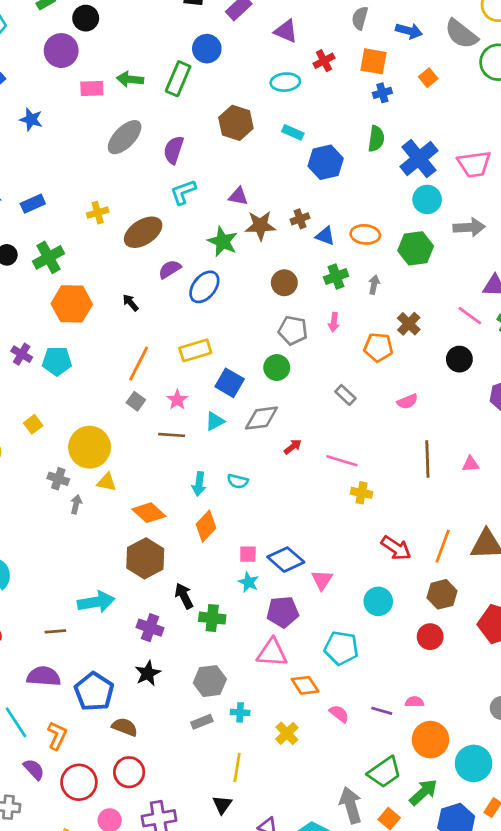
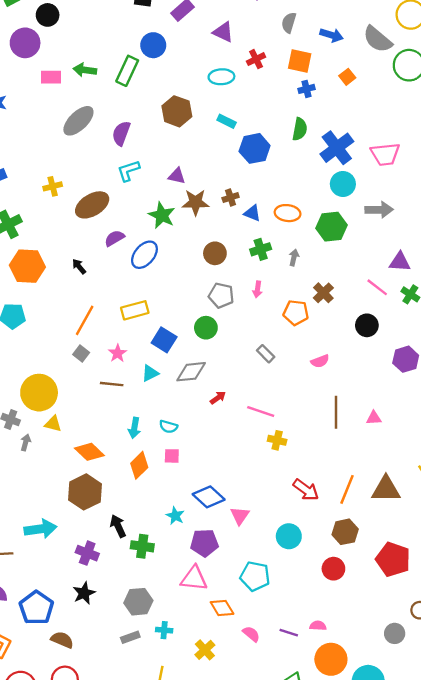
pink square: (248, 554) -> (172, 456), moved

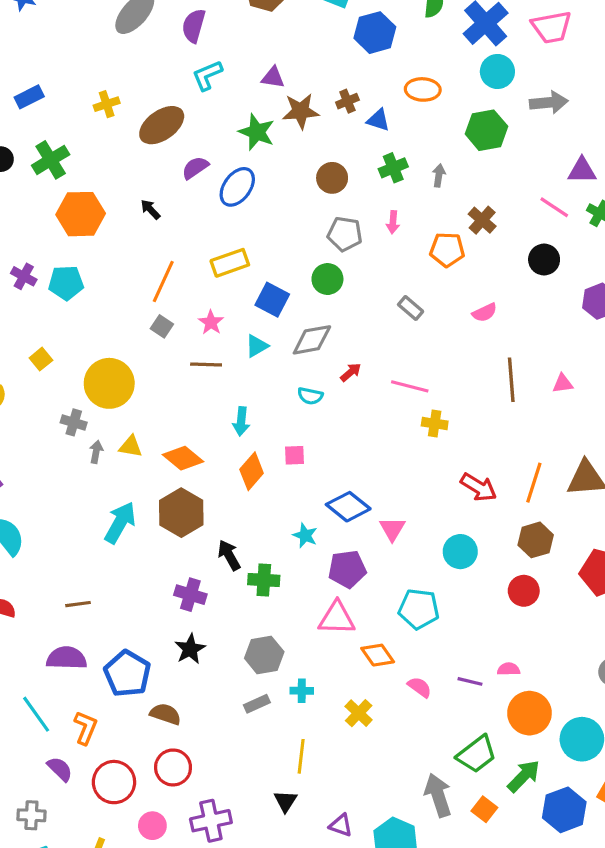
orange ellipse: (288, 213) -> (423, 89), moved
yellow triangle: (53, 424) -> (131, 446), moved
cyan semicircle: (168, 427) -> (310, 396), moved
cyan arrow: (41, 529) -> (120, 523), moved, turned -48

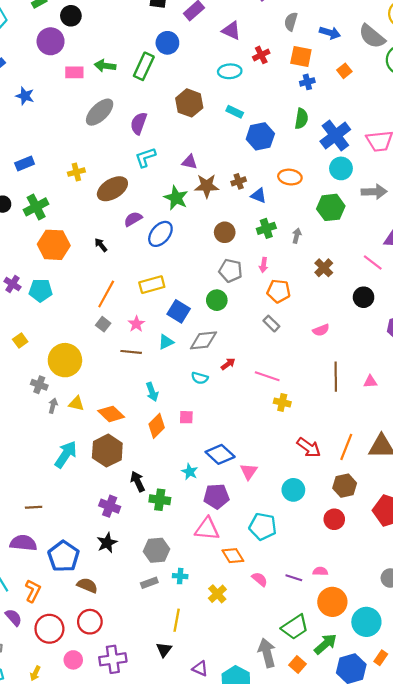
orange pentagon: (447, 250) -> (279, 291), moved
cyan arrow: (241, 421) -> (152, 392), turned -30

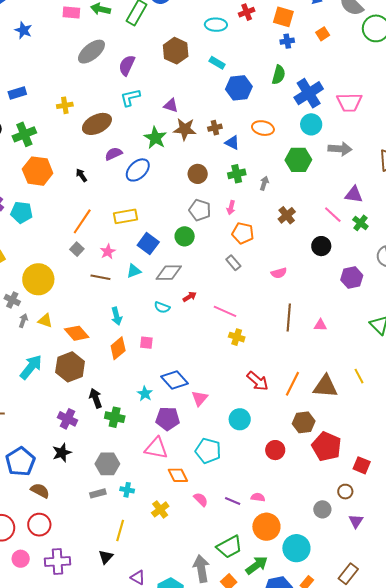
brown hexagon: (345, 486) -> (304, 422), moved

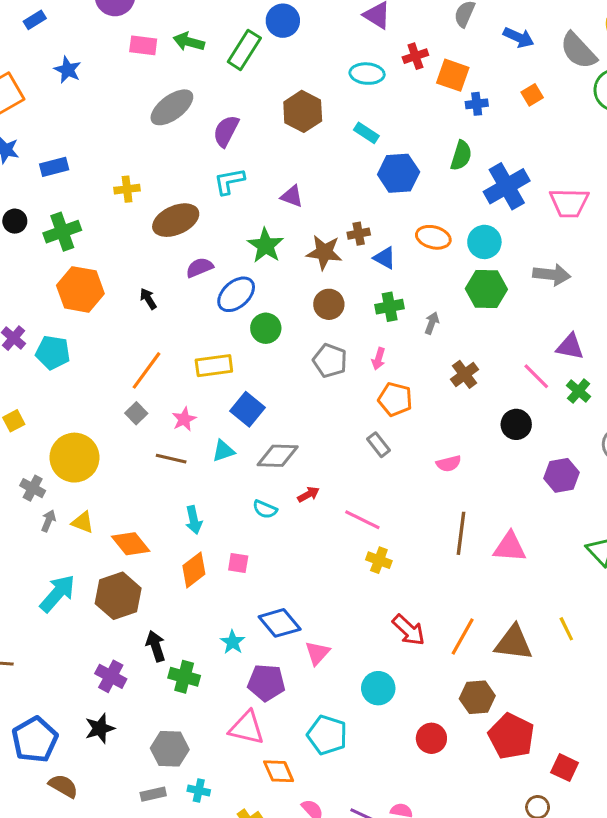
orange square: (283, 17) -> (453, 75), moved
cyan circle: (311, 124) -> (484, 242), moved
brown star: (185, 129) -> (324, 252), moved
green circle: (185, 236) -> (266, 328), moved
pink triangle: (320, 325) -> (510, 547), size x1.6

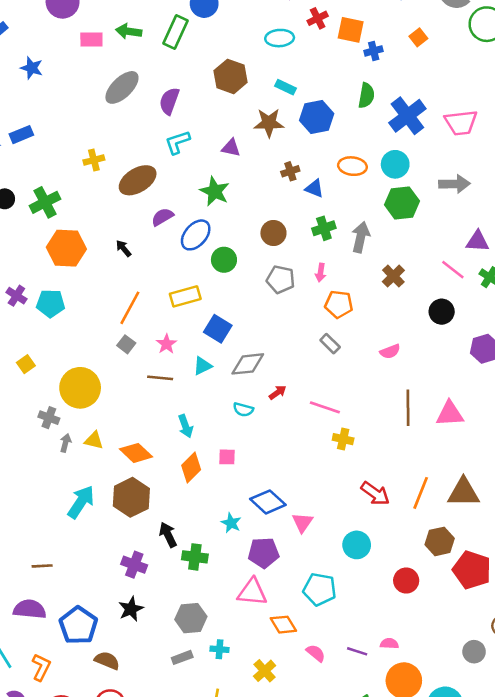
blue rectangle: (54, 167) -> (21, 135), moved
brown star: (324, 252) -> (269, 123), moved
gray arrow: (432, 323) -> (361, 237), size x1.6

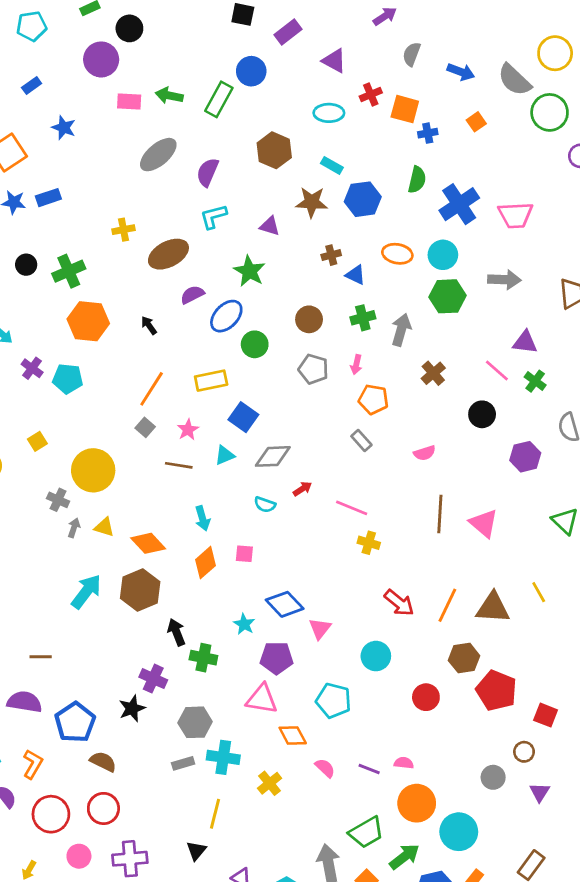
pink triangle: (450, 414) -> (484, 523), turned 40
purple cross: (134, 565) -> (153, 679), moved
cyan cross: (220, 649) -> (223, 757), size x1.6

